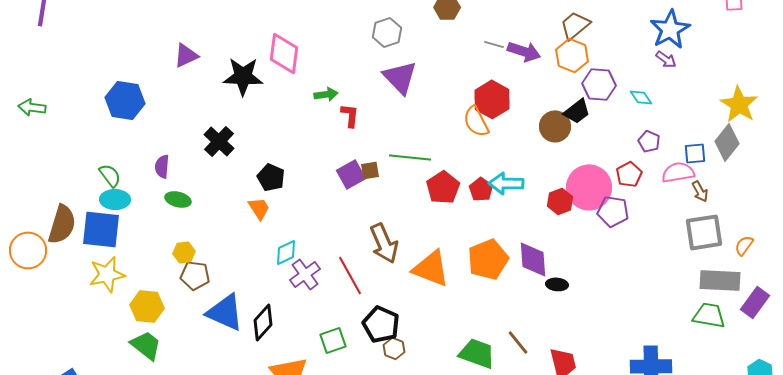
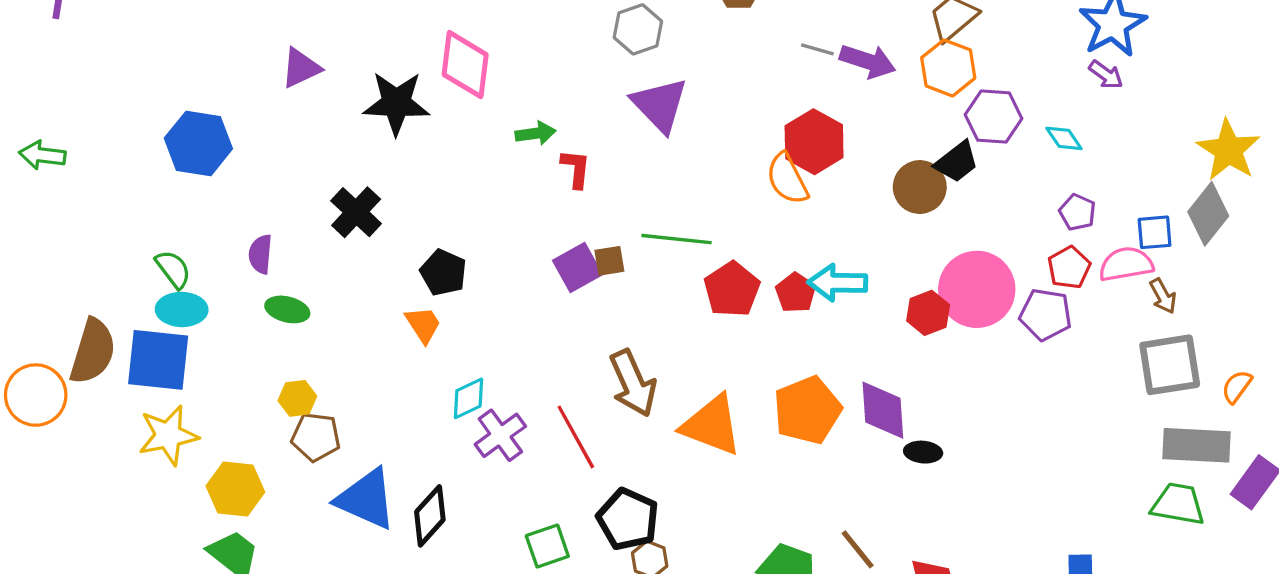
red pentagon: (629, 174) -> (1069, 268), moved
purple pentagon: (613, 211) -> (1046, 315), moved

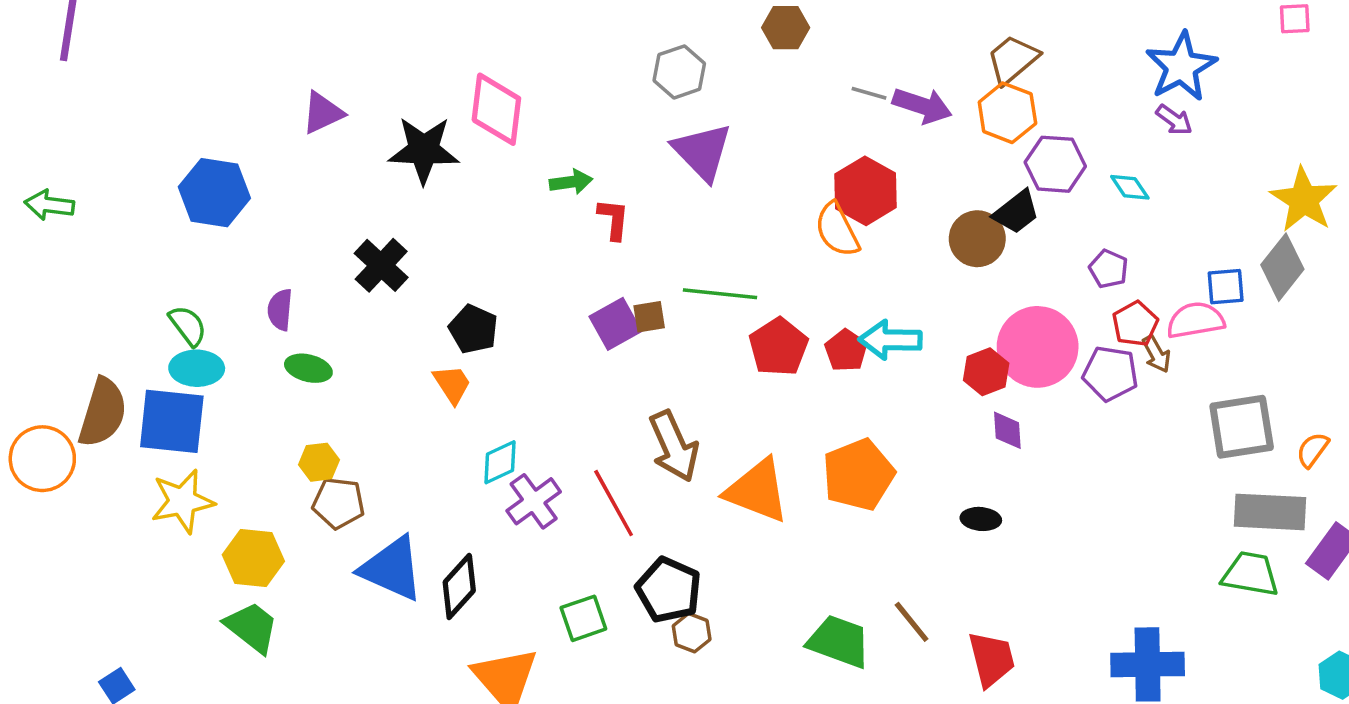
purple pentagon: (1077, 212) -> (1109, 269), moved
brown arrow: (1163, 296) -> (1156, 354), moved
purple diamond: (883, 410) -> (1007, 430), moved, size x0.6

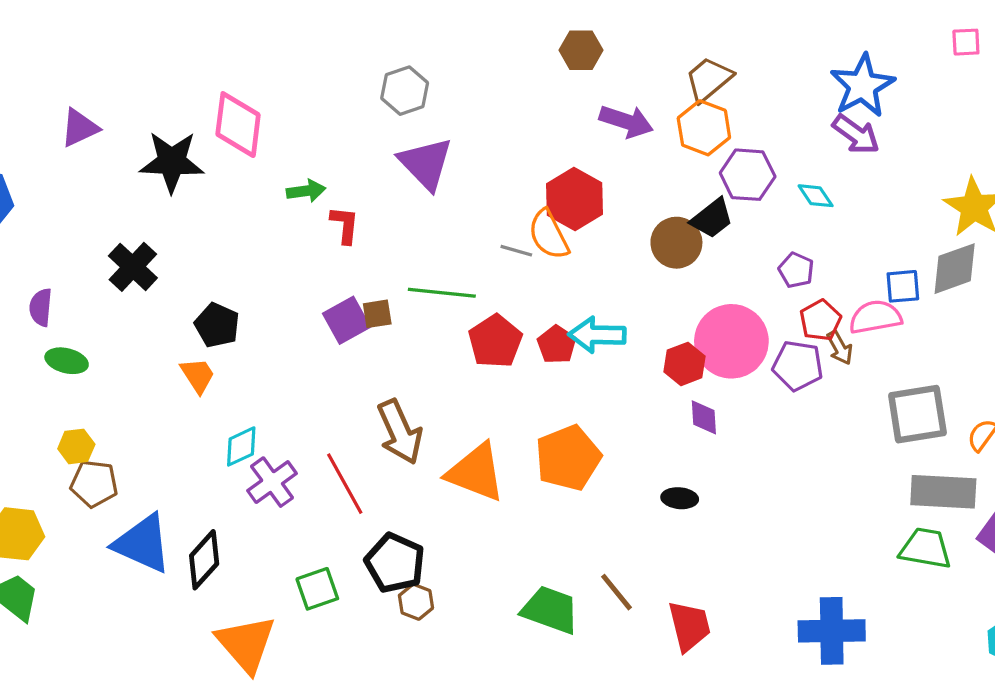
brown hexagon: (786, 28) -> (581, 50), moved
gray line: (869, 93) -> (516, 251), moved
purple arrow: (1174, 120) -> (856, 134), size x1.4
gray diamond: (1282, 267) -> (955, 269), turned 32

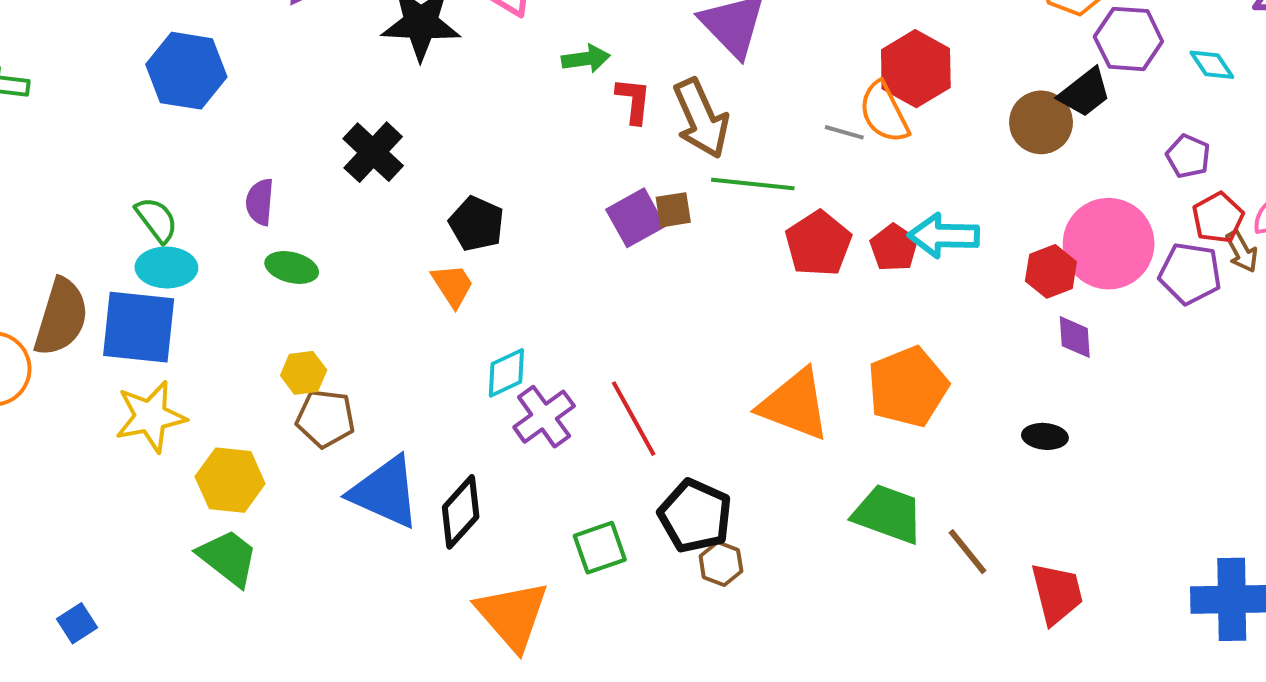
brown arrow: (400, 432) -> (701, 118), moved
green trapezoid: (550, 610) -> (888, 514), moved

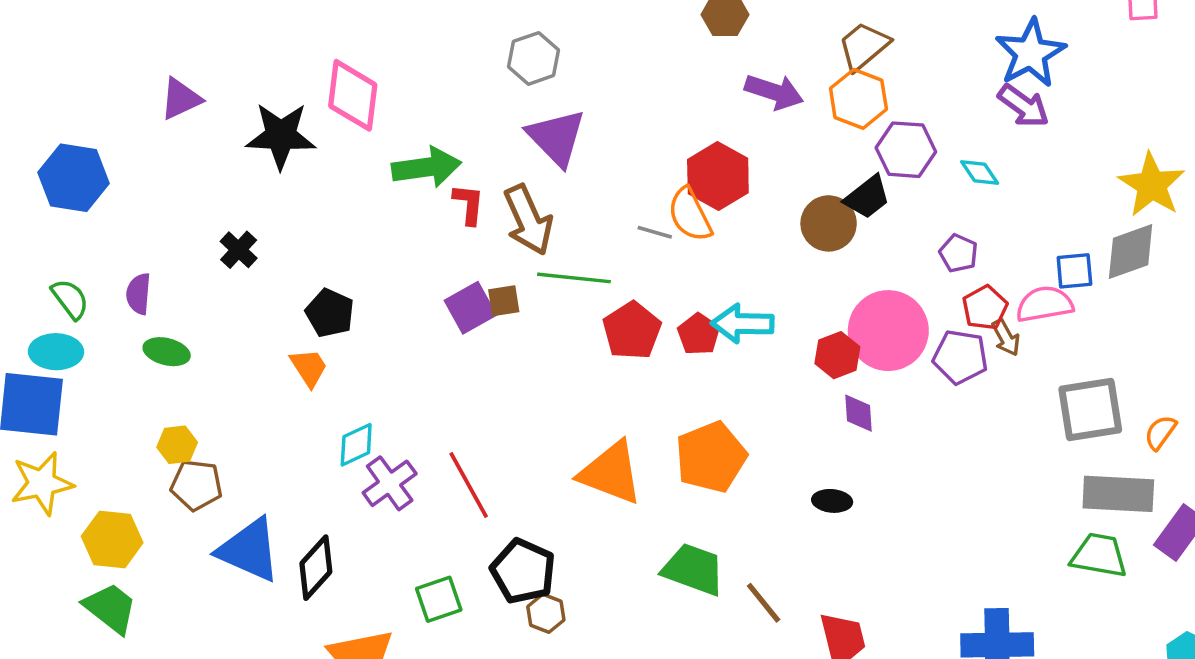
green arrow: (586, 59) -> (426, 167), size x1.6
black cross: (373, 152) -> (239, 250), size x0.7
green semicircle: (157, 220) -> (70, 299), moved

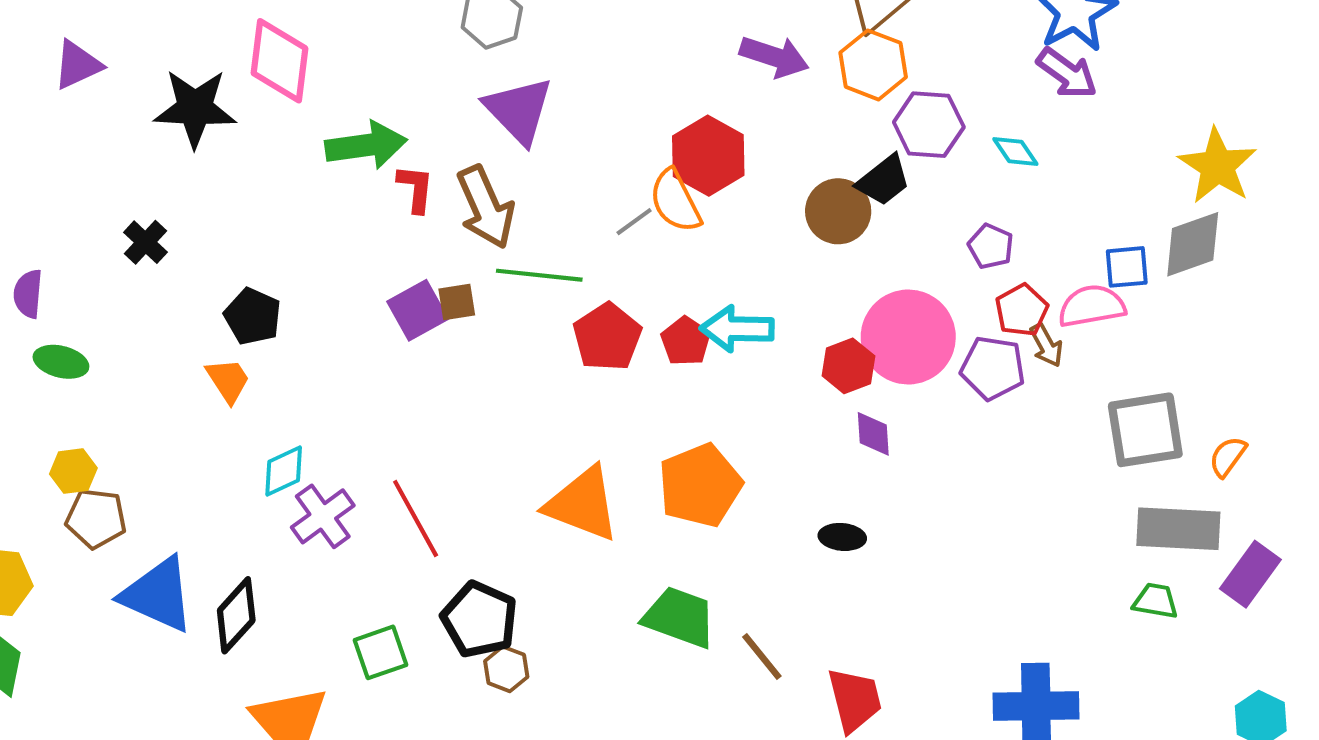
gray line: (655, 232) -> (634, 222), turned -52
green trapezoid: (1099, 555) -> (1156, 601), size x0.7

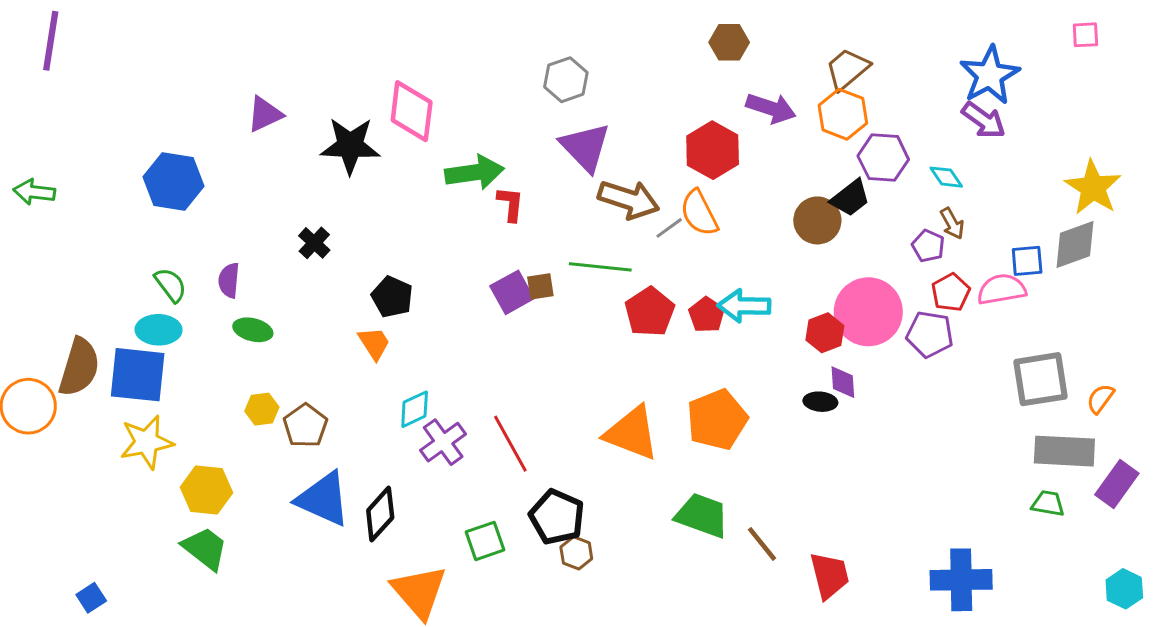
red hexagon: (708, 156) -> (713, 150), moved
brown arrow: (486, 207) -> (629, 200), moved, turned -48
brown arrow: (1046, 345) -> (952, 223), moved
brown pentagon: (96, 518) -> (305, 426), moved, turned 30
black ellipse: (842, 537) -> (820, 402), moved

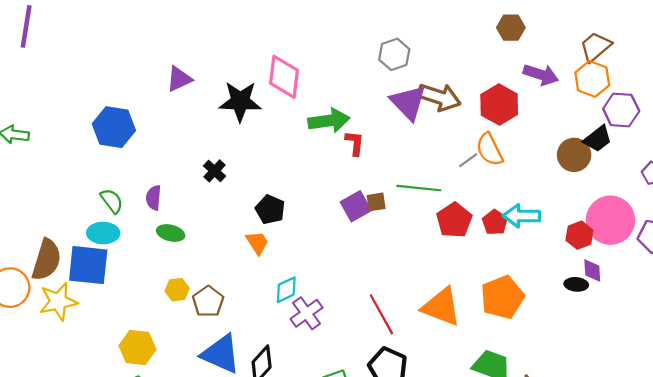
brown arrow: (629, 200) -> (439, 97), moved
yellow star: (147, 442) -> (58, 302), moved
red line: (510, 444) -> (381, 314), moved

